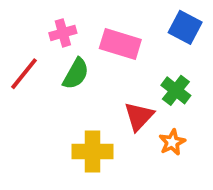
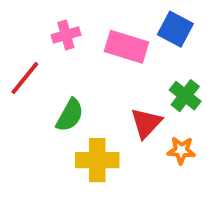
blue square: (185, 27) -> (175, 29), moved
green semicircle: (76, 74) -> (70, 115), moved
orange star: (172, 142) -> (181, 150), turned 30

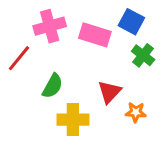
pink cross: (66, 35) -> (50, 26), size x1.5
green cross: (185, 96) -> (143, 55), moved

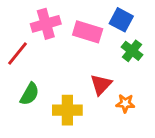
green semicircle: (53, 86) -> (30, 94), moved

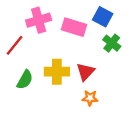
orange star: (125, 103) -> (90, 98), moved
yellow cross: (67, 110) -> (57, 72), moved

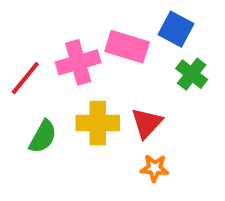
pink cross: (39, 20) -> (78, 62), moved

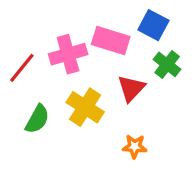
yellow cross: (98, 123) -> (85, 107), turned 33
red triangle: (147, 123) -> (131, 88), moved

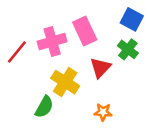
blue square: (153, 25) -> (132, 19), moved
pink rectangle: (111, 41) -> (85, 31), turned 48
green semicircle: (37, 119) -> (44, 107), moved

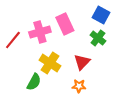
red triangle: (100, 68) -> (82, 62), moved

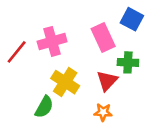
pink rectangle: (65, 24) -> (103, 38), moved
green cross: (98, 38) -> (128, 62), moved, turned -35

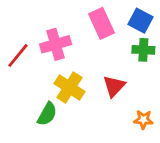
pink rectangle: (103, 38) -> (102, 23), moved
green cross: (128, 62) -> (143, 50), moved
orange star: (103, 112) -> (143, 120), moved

